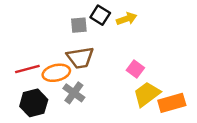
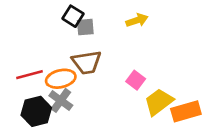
black square: (100, 15) -> (73, 16), moved
pink square: (135, 69) -> (136, 80), moved
gray cross: (74, 93) -> (61, 100), moved

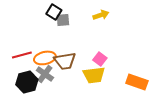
brown trapezoid: (87, 62) -> (65, 61), moved
yellow trapezoid: (159, 102) -> (94, 75), moved, turned -150
orange rectangle: (186, 111) -> (137, 82), turned 35

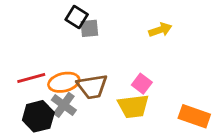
yellow arrow: (101, 15) -> (160, 30), moved

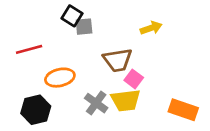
red line: (31, 78) -> (29, 49), moved
brown trapezoid: (92, 87) -> (118, 60), moved
gray cross: (64, 105) -> (96, 103), moved

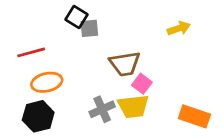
yellow arrow: (151, 28) -> (179, 28), moved
orange ellipse: (60, 78) -> (47, 82), moved
gray cross: (96, 103) -> (102, 109), turned 30

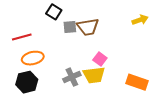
gray square: (89, 28) -> (70, 27), moved
yellow arrow: (179, 28) -> (140, 20), moved
brown trapezoid: (125, 64) -> (88, 27), moved

